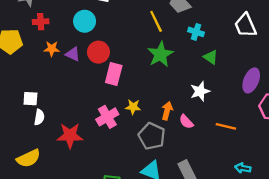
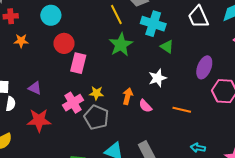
cyan cross: (196, 32) -> (153, 24), size x1.6
purple triangle: (73, 54) -> (35, 88), moved
gray pentagon: (152, 136) -> (96, 117), moved

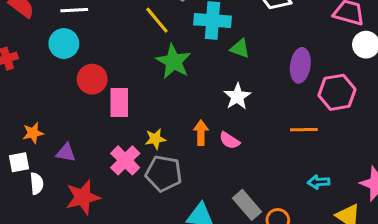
orange star: (21, 41) -> (33, 133), moved
orange line: (182, 110) -> (304, 130), moved

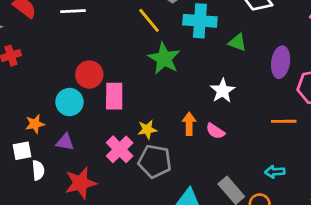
cyan circle: (64, 44) -> (69, 102), moved
green triangle: (240, 48) -> (238, 42), moved
cyan arrow: (319, 182) -> (275, 172), moved

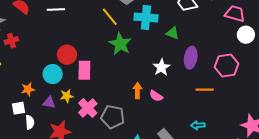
purple ellipse: (281, 62) -> (191, 58), moved
yellow star: (147, 129) -> (67, 96), moved

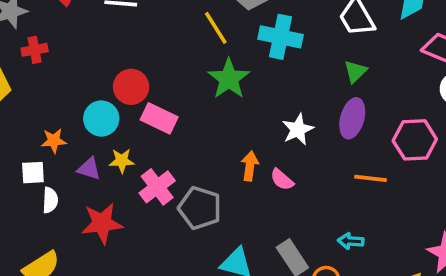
green triangle: (172, 33) -> (355, 71), moved, turned 48
pink rectangle: (84, 70) -> (159, 118), turned -72

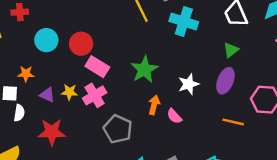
green star: (229, 79) -> (144, 70), moved
cyan circle: (101, 119) -> (46, 40), moved
pink cross: (157, 187) -> (95, 95), moved

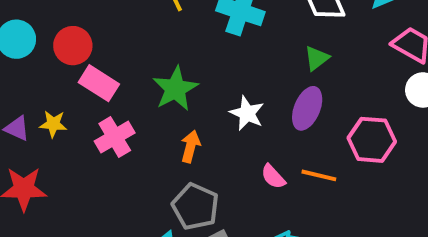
white star: (188, 84) -> (247, 113), turned -30
pink cross: (95, 95) -> (115, 137), moved
pink semicircle: (174, 116) -> (273, 177), moved
gray pentagon: (118, 129) -> (195, 207), moved

